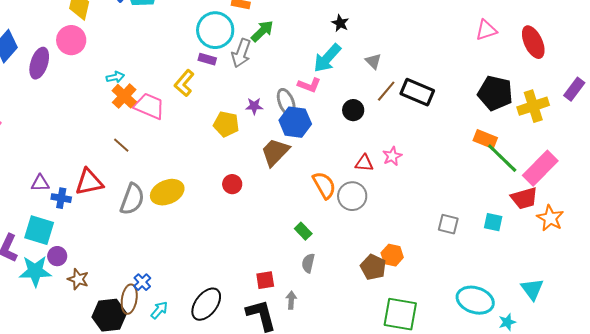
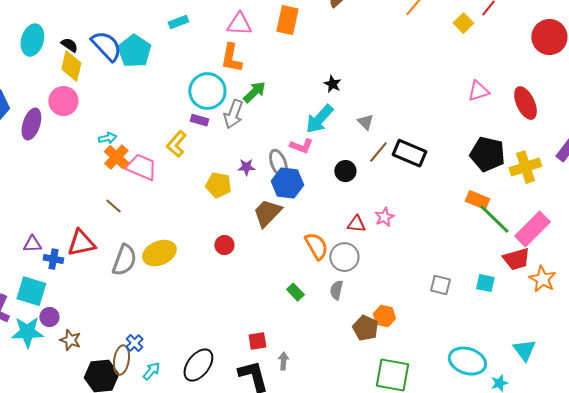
gray semicircle: (308, 263) -> (336, 290), moved

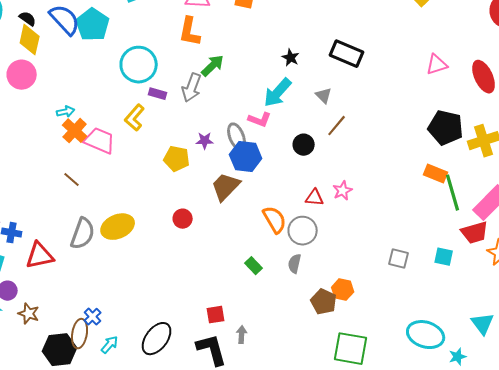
cyan circle: (207, 91) -> (139, 65), moved
black rectangle: (409, 153) -> (347, 54), moved
green line: (494, 219) -> (453, 193), turned 30
red triangle: (81, 243) -> (40, 256), moved

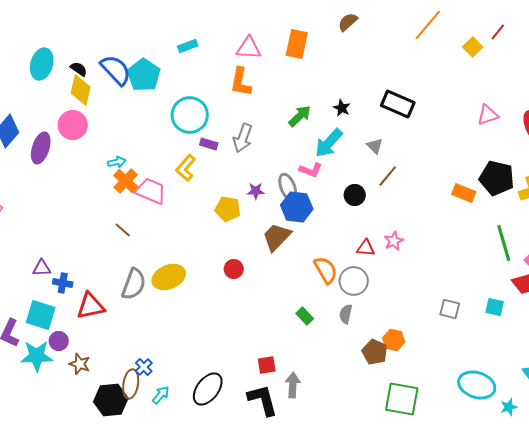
green arrow: (213, 66) -> (300, 116), moved
orange rectangle: (436, 174) -> (464, 193), moved
gray arrow: (242, 335) -> (293, 385), size x1.4

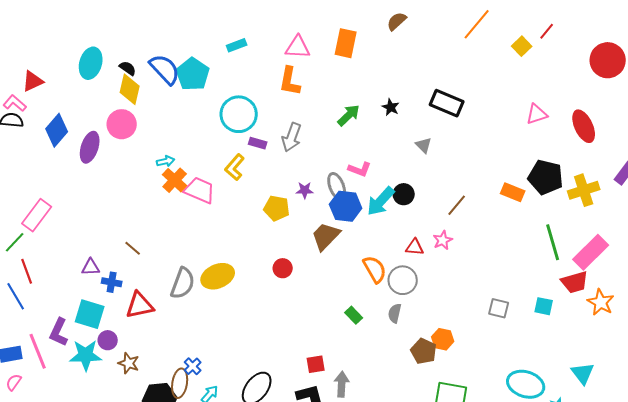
cyan arrow: (329, 143) -> (381, 201), moved
brown line: (388, 176) -> (457, 205), moved
brown line: (123, 230) -> (133, 248), moved

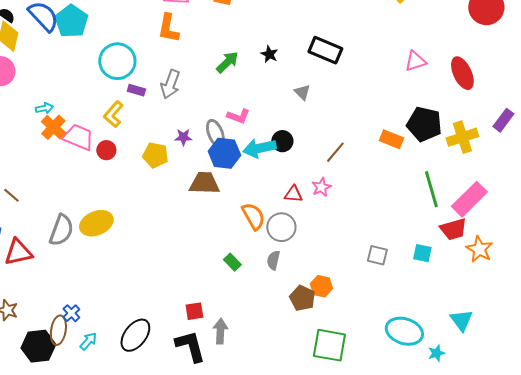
cyan arrow: (381, 201) -> (259, 148), turned 36
brown trapezoid: (326, 236) -> (204, 183), turned 48
red circle: (283, 268) -> (106, 150), moved

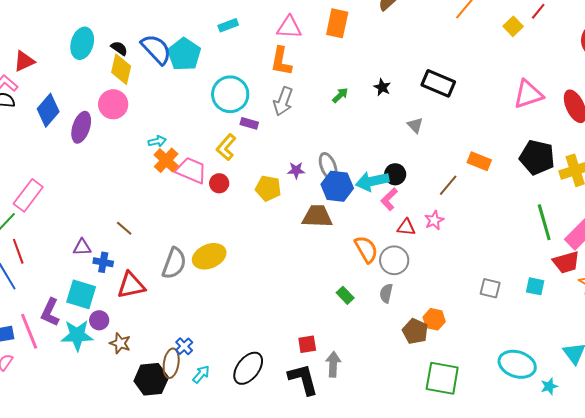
pink triangle: (415, 61) -> (528, 94), size x1.4
green arrow: (227, 62) -> (340, 95), size x0.7
gray arrow: (170, 84) -> (283, 101), moved
pink L-shape: (238, 116) -> (389, 199), moved, turned 115
orange rectangle: (391, 139) -> (479, 161), moved

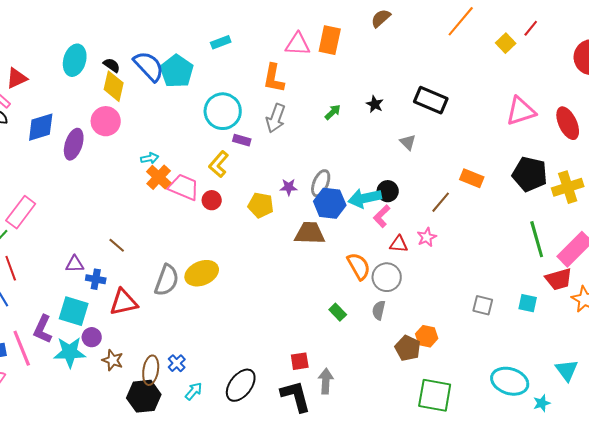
pink triangle: (289, 27) -> (298, 44), moved
blue diamond: (48, 110) -> (41, 127), turned 32
gray ellipse: (328, 166) -> (321, 183), turned 44
brown ellipse: (171, 363) -> (151, 370), moved

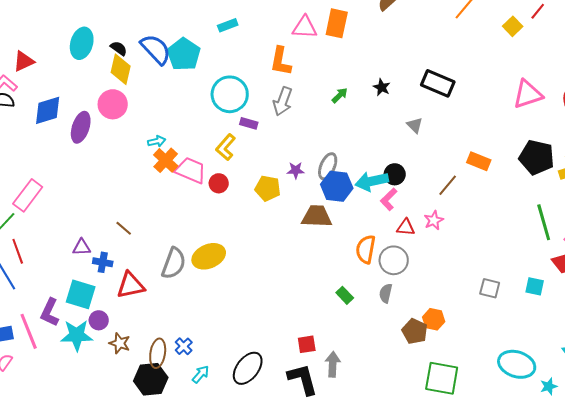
orange semicircle: (359, 266) -> (366, 249), turned -140

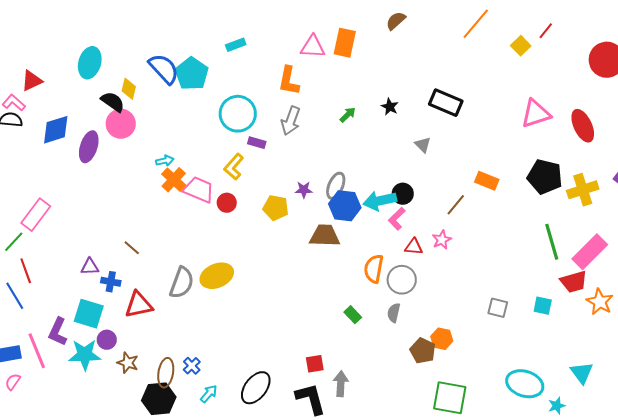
black semicircle: (119, 48) -> (113, 102), moved, size x1.4
yellow diamond: (121, 69) -> (129, 89), size x0.7

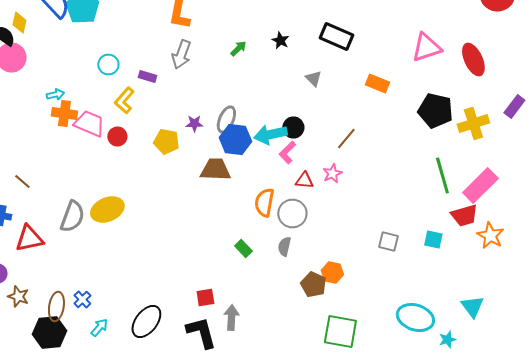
cyan circle: (238, 114) -> (108, 64), moved, size x0.6
orange cross: (174, 180) -> (64, 114), turned -35
orange rectangle: (487, 181) -> (377, 84), moved

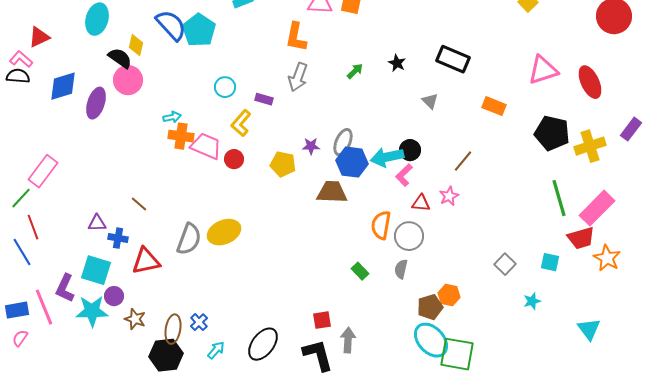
gray square: (388, 242) -> (505, 264), turned 30
brown pentagon: (313, 284) -> (430, 307), turned 30
cyan ellipse: (415, 318) -> (431, 340), moved, turned 30
cyan star: (447, 340) -> (532, 301), moved

